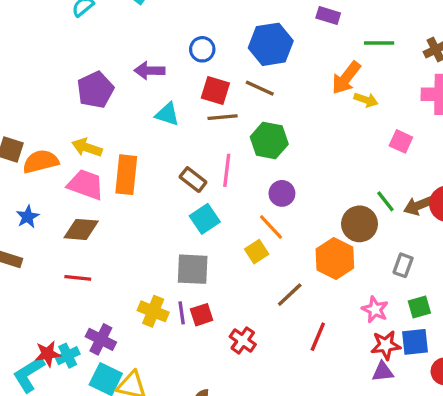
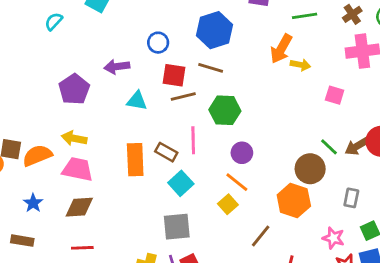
orange rectangle: (126, 175) -> (135, 160), moved

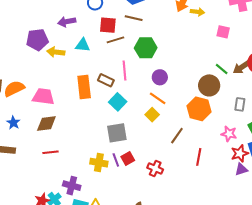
purple pentagon: (74, 89) -> (37, 40), turned 30
yellow arrow: (74, 138) -> (56, 52), moved

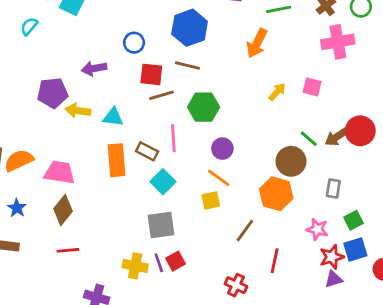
yellow arrow: (197, 12) -> (277, 92), moved, turned -56
cyan triangle: (83, 45) -> (113, 117), moved
yellow square: (152, 115) -> (211, 200), turned 32
brown diamond: (46, 123) -> (63, 210), turned -45
red cross: (155, 169) -> (236, 285), moved

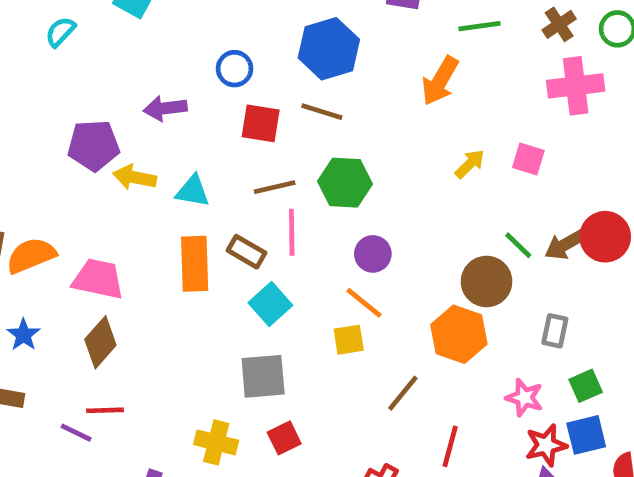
brown line: (161, 95) -> (275, 187), moved
purple line: (159, 263) -> (76, 433), moved, turned -48

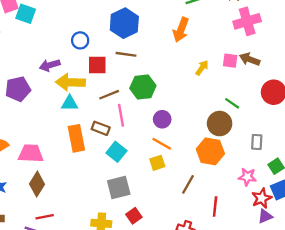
yellow arrow: (135, 177) -> (70, 82), moved, size x1.4
brown arrow: (565, 245) -> (250, 59), moved, turned 60

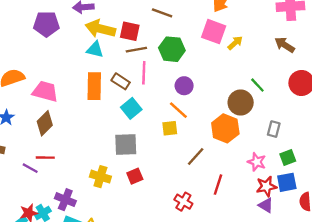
pink square: (230, 61) -> (214, 32), moved, size x1.5
red square: (97, 65) -> (130, 31), moved
purple triangle: (265, 216) -> (266, 205), turned 42

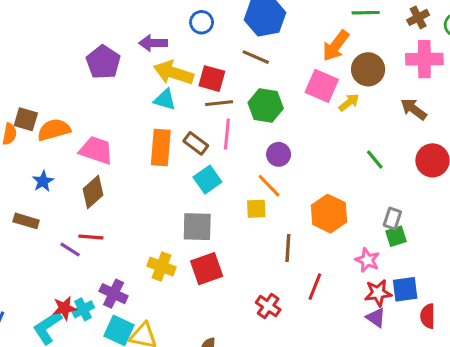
purple pentagon: (46, 24) -> (103, 62), turned 30
brown circle: (241, 103) -> (368, 69), moved
brown line: (196, 157) -> (288, 248), turned -42
green square: (288, 158) -> (396, 236), moved
red square: (135, 176) -> (207, 269), size x1.5

